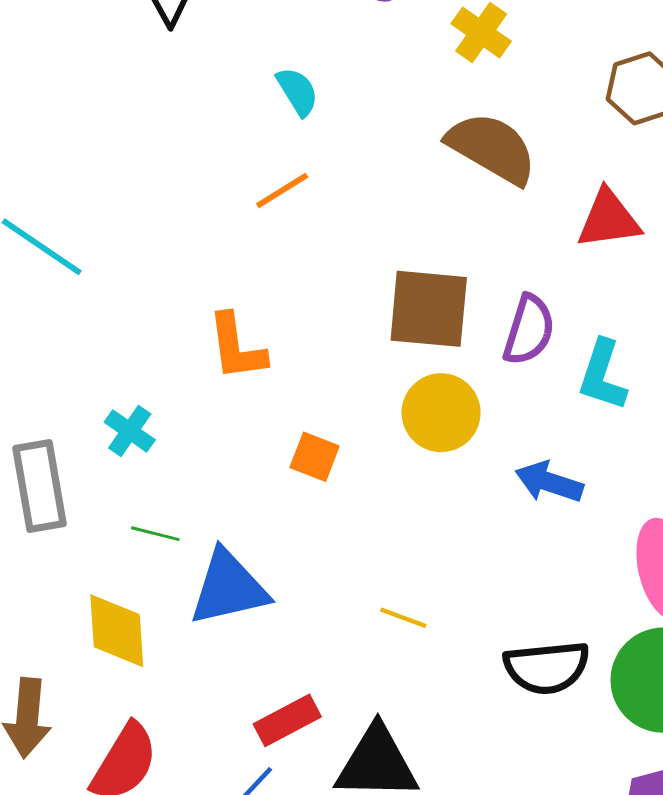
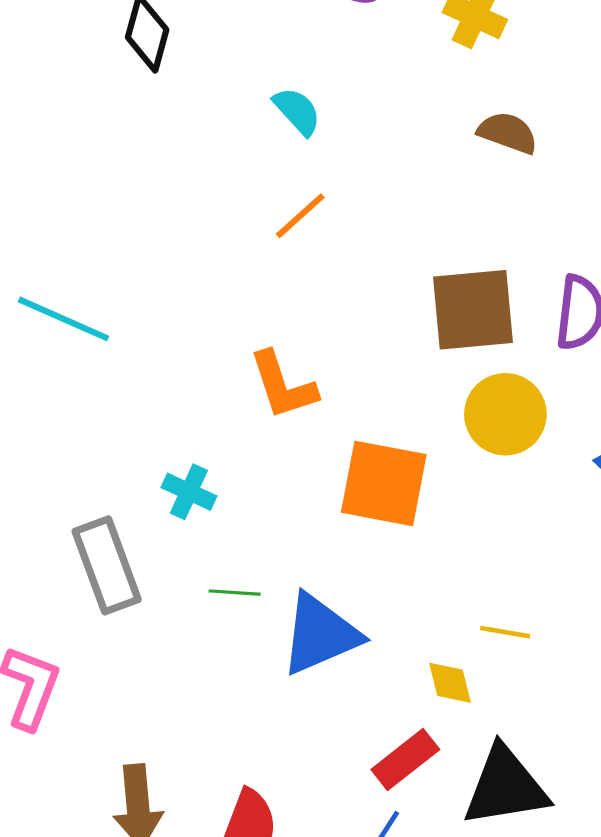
brown semicircle: (492, 148) -> (508, 133), size x0.6
orange square: (315, 457) -> (384, 483), size x1.8
yellow diamond: (117, 631) -> (450, 683), moved, size x0.6

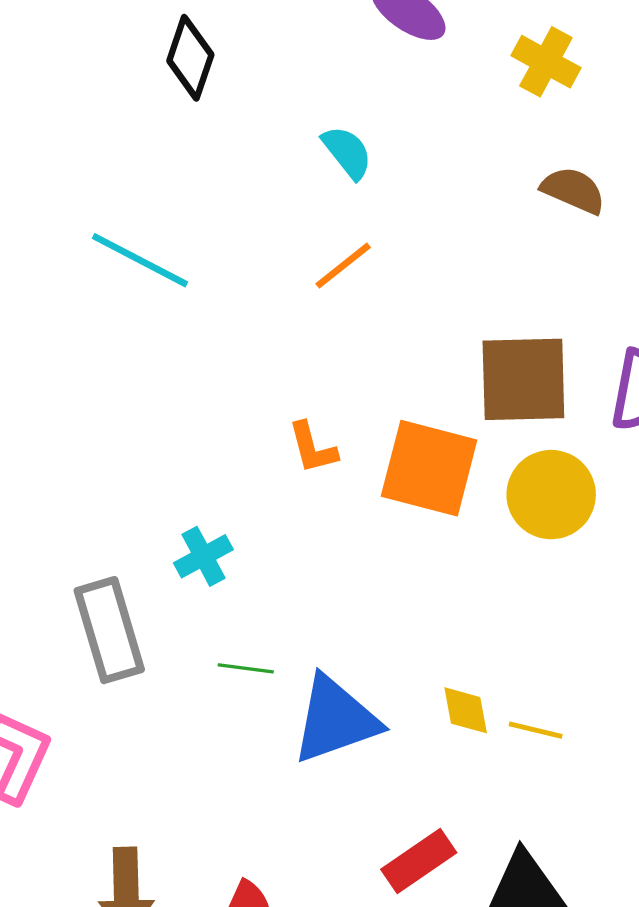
cyan line: (64, 319) -> (140, 260), moved
orange L-shape: (283, 385) -> (313, 448), size x0.7
orange square: (384, 483) -> (429, 468), moved
cyan cross: (189, 492) -> (203, 556), turned 33
yellow diamond: (450, 683) -> (466, 710), moved

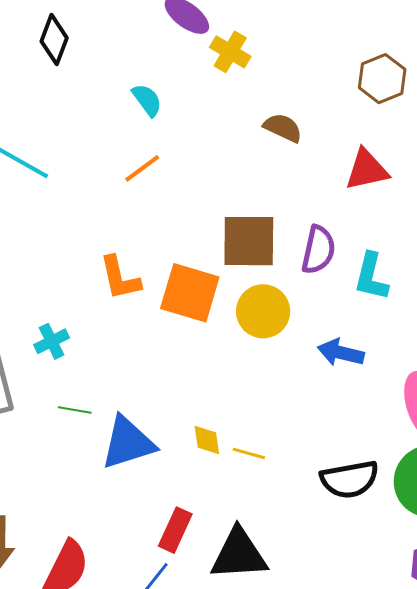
yellow cross: (546, 62) -> (230, 52), moved
orange L-shape: (313, 448) -> (120, 278), size x1.4
red rectangle: (419, 861) -> (175, 530), turned -33

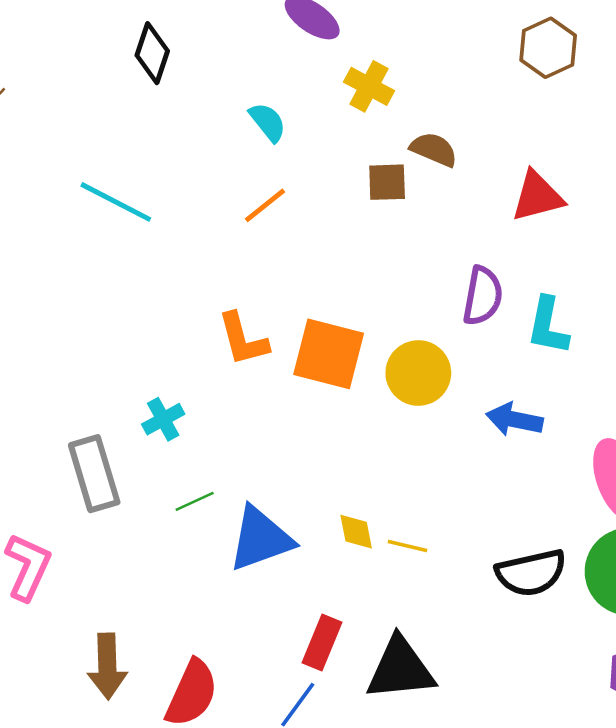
yellow cross: (230, 52) -> (369, 86), moved
brown hexagon: (382, 79) -> (548, 48), moved
brown square: (249, 241) -> (387, 182), moved, size x0.6
green line: (75, 410) -> (195, 501), turned -32

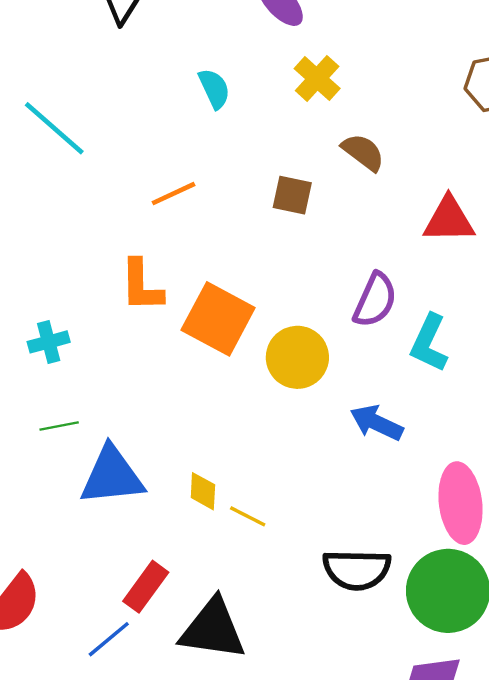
brown square: (387, 182) -> (292, 195), moved
orange line: (265, 205) -> (173, 194), moved

